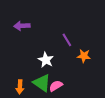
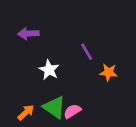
white star: (46, 60) -> (49, 70), moved
orange arrow: (20, 87) -> (26, 112), turned -136

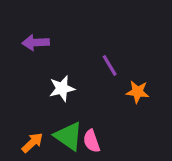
white star: (49, 70) -> (62, 88), turned 30
pink semicircle: (72, 111) -> (92, 141), turned -78

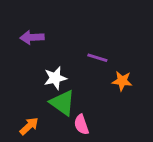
purple line: (110, 65) -> (97, 58), turned -42
green triangle: (69, 136) -> (62, 103), moved

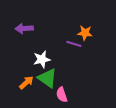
orange star: (122, 81) -> (85, 33), moved
orange arrow: (29, 126) -> (26, 83), moved

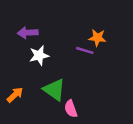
white star: (42, 59) -> (39, 55), moved
orange arrow: (26, 83) -> (15, 95), moved

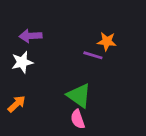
white star: (39, 55) -> (22, 62), moved
green triangle: (54, 90) -> (79, 96), moved

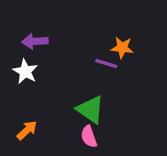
white star: (22, 62) -> (25, 71), turned -30
orange arrow: (17, 104) -> (27, 130), moved

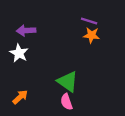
purple line: (106, 63) -> (89, 21), moved

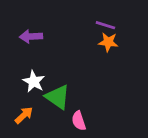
white star: (19, 53) -> (34, 81), moved
green triangle: (68, 82) -> (58, 97), moved

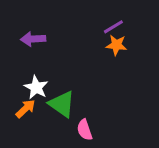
purple line: (105, 25) -> (113, 27), turned -48
orange arrow: (24, 115) -> (26, 109), moved

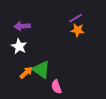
white star: (36, 87) -> (19, 46), moved
orange arrow: (26, 109) -> (26, 73), moved

